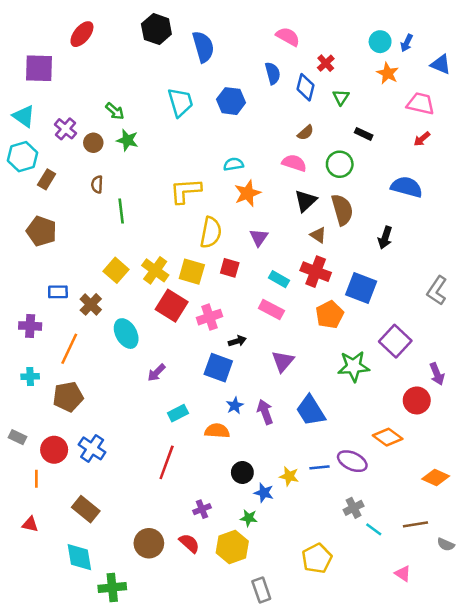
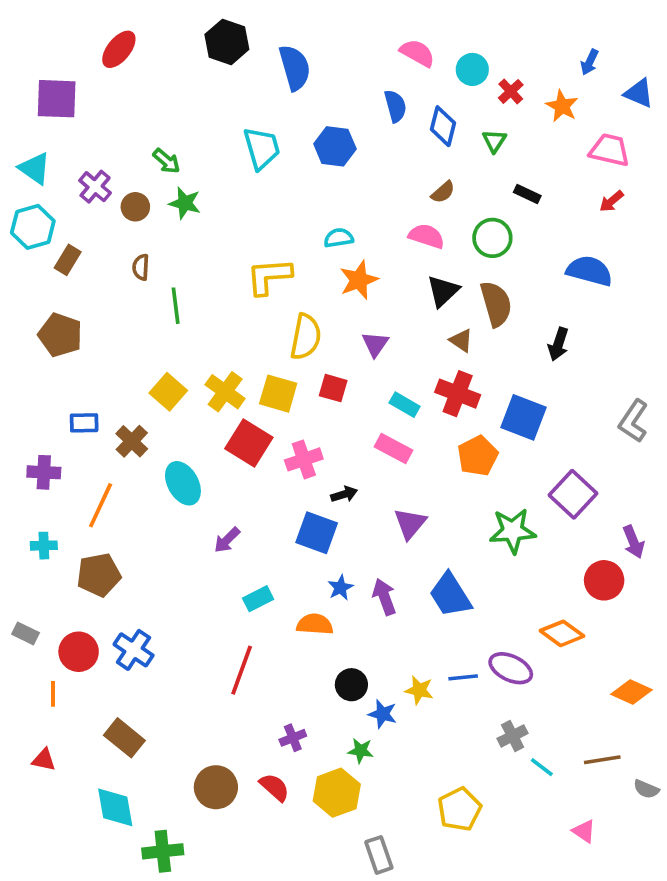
cyan circle: (380, 42) -> (472, 69), moved
red cross: (326, 63) -> (511, 91), moved

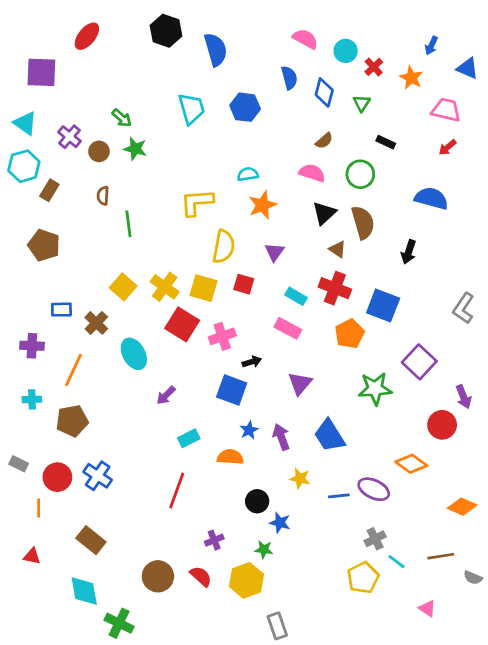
yellow star: (419, 690) -> (300, 478), moved
yellow pentagon: (459, 809) -> (363, 578), moved
green cross: (163, 851) -> (119, 623), turned 32

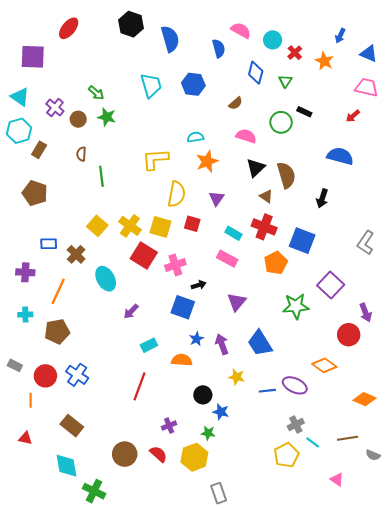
blue semicircle: (289, 78) -> (219, 48), moved
pink trapezoid: (446, 110) -> (367, 87), moved
brown semicircle: (324, 141) -> (236, 103), moved
green circle: (360, 174) -> (281, 122), moved

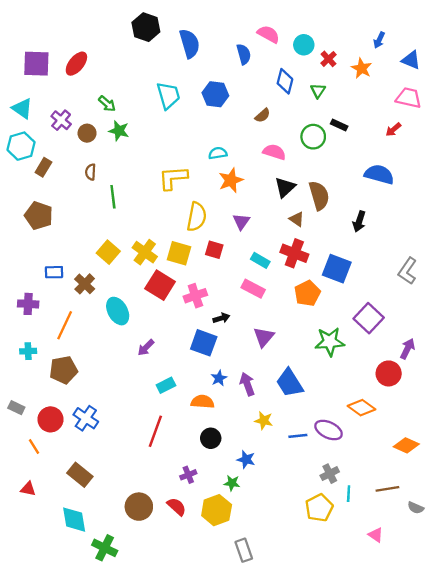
red ellipse: (69, 28) -> (76, 64), moved
purple arrow: (366, 312) -> (407, 349), turned -132
black circle: (203, 395) -> (211, 438), moved
orange line: (31, 400) -> (34, 447), turned -32
cyan line: (313, 442) -> (349, 494), turned 56

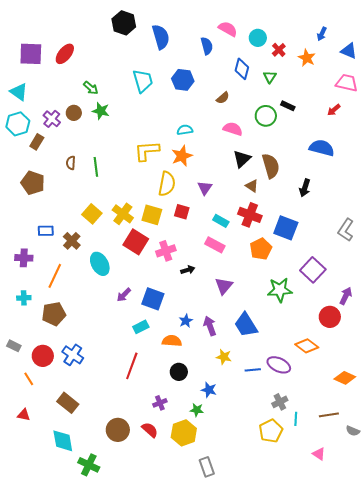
purple cross: (61, 120) -> (52, 119), moved
brown semicircle: (91, 172) -> (71, 163), moved
orange star: (231, 180) -> (182, 156), moved
blue square: (204, 343) -> (153, 299), moved

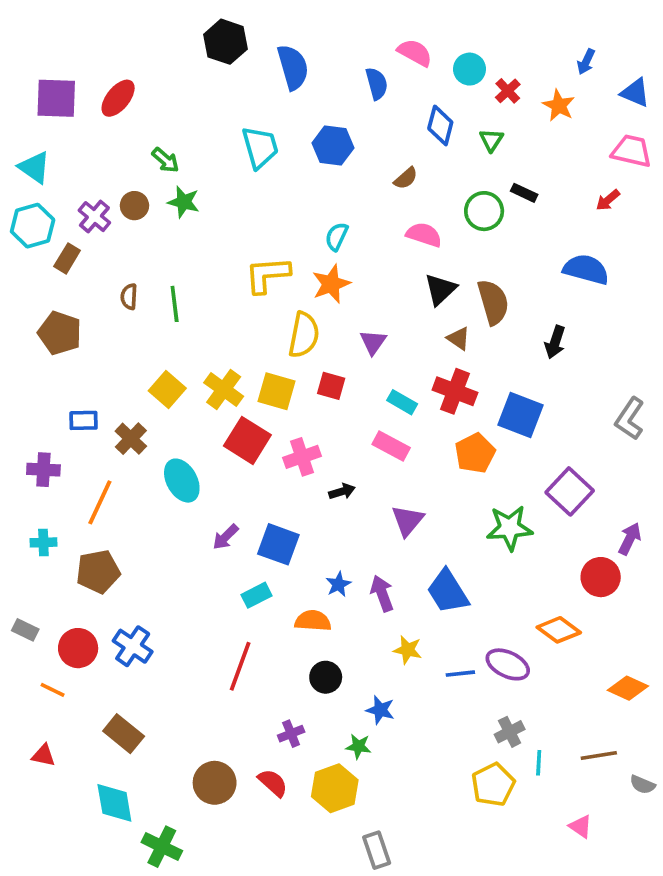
cyan semicircle: (185, 130) -> (337, 237), turned -56
orange line: (29, 379) -> (53, 690), turned -32

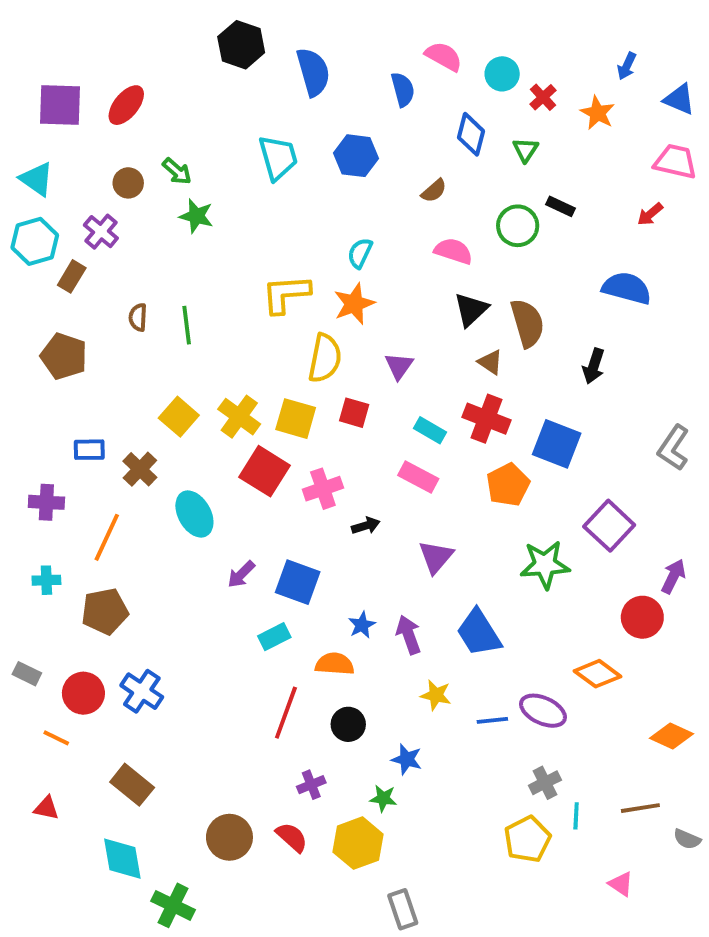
brown circle: (134, 206) -> (128, 183), moved
red line: (240, 666) -> (286, 713), moved

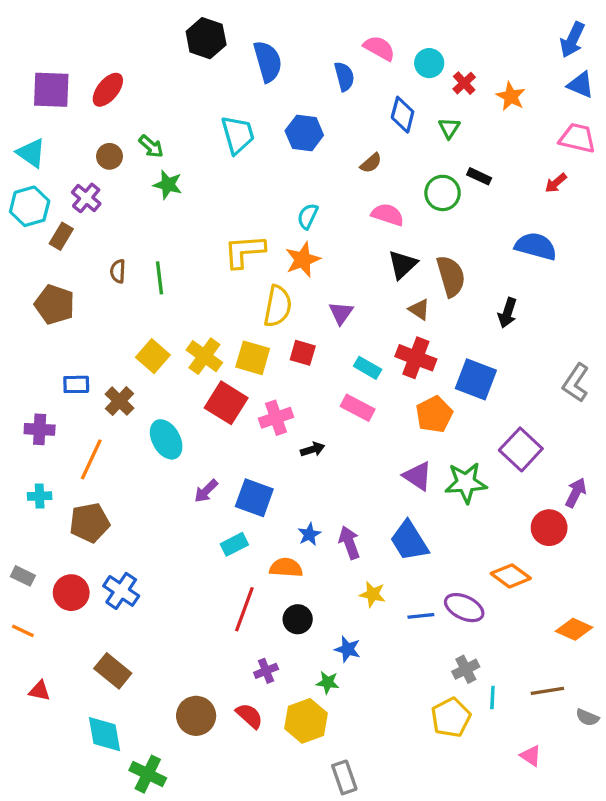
blue arrow: (627, 66) -> (572, 40), moved, size x1.5
purple triangle: (436, 557) -> (418, 476), moved, turned -36
orange line: (56, 738) -> (23, 631), moved

